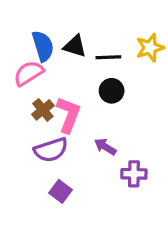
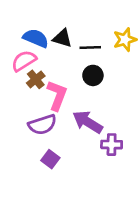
blue semicircle: (43, 46) -> (36, 38), turned -50
brown cross: (43, 110) -> (36, 79), moved
purple arrow: (105, 147) -> (88, 122), size x1.6

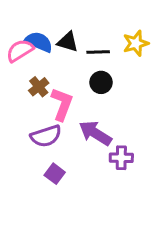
pink semicircle: (24, 61) -> (20, 51), moved

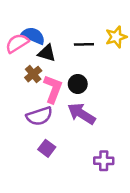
black triangle: (68, 42) -> (47, 53), moved
black circle: (101, 82) -> (78, 84), moved
purple cross: (121, 158) -> (104, 161), moved

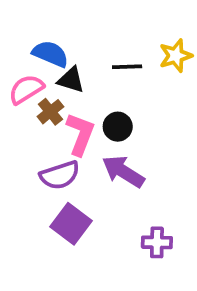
pink semicircle: (17, 43) -> (26, 89), moved
purple square: (47, 148) -> (71, 224), size x1.5

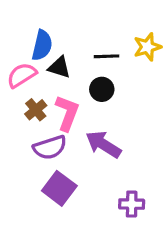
blue semicircle: (50, 54) -> (42, 45), turned 80
brown cross: (50, 112) -> (36, 110), moved
black circle: (118, 127) -> (102, 89), moved

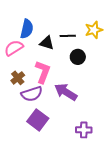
black triangle: (59, 67) -> (47, 43), moved
black circle: (102, 89) -> (78, 57), moved
brown cross: (36, 110) -> (18, 78), moved

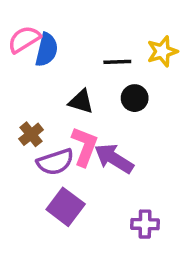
black triangle: (47, 43) -> (81, 102), moved
pink semicircle: (14, 48) -> (24, 39), moved
pink L-shape: (43, 72) -> (85, 146), moved

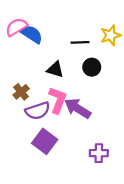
blue semicircle: (47, 50) -> (32, 34), turned -70

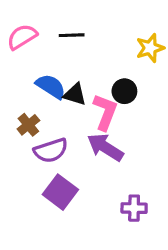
blue semicircle: (32, 34) -> (51, 86), moved
black line: (80, 42) -> (72, 35), moved
pink L-shape: (58, 100) -> (105, 112), moved

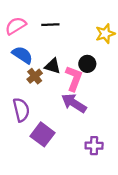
blue semicircle: (51, 86) -> (22, 55), moved
brown cross: (28, 125) -> (35, 76), moved
purple semicircle: (51, 150) -> (21, 110), moved, turned -85

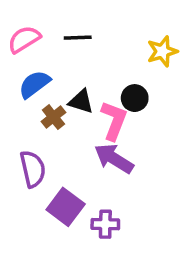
blue semicircle: (22, 55) -> (34, 84), turned -70
purple cross: (94, 146) -> (105, 224), moved

